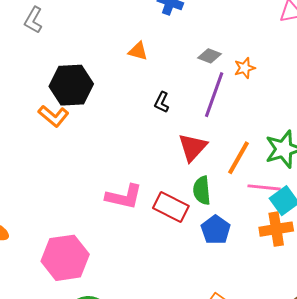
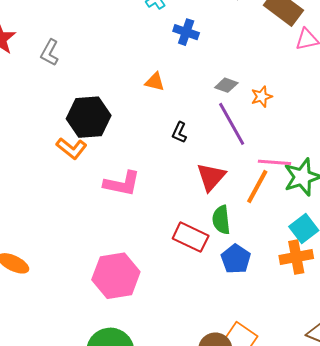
purple line: (214, 95) -> (232, 124), turned -48
pink line: (264, 187) -> (275, 162), moved
pink L-shape: (124, 197) -> (122, 184), moved
pink hexagon: (65, 258) -> (116, 276), moved

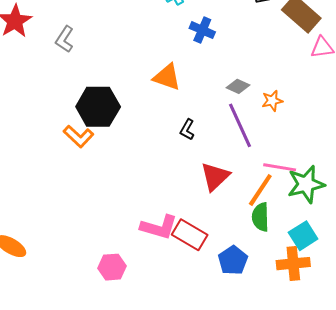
orange triangle: (155, 82) -> (167, 77), size x1.4
pink L-shape: (122, 184) -> (159, 227), moved
green semicircle: (221, 220) -> (260, 217), moved
pink hexagon: (116, 276) -> (112, 267), size x0.6

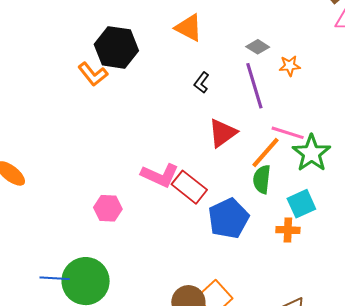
green star: (306, 184) -> (311, 153), turned -30
blue pentagon: (233, 260) -> (228, 218), size x1.4
orange cross: (293, 264) -> (288, 230), size x0.7

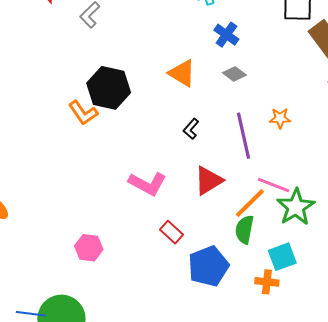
gray diamond: (258, 47) -> (234, 74), moved
pink L-shape: (160, 175) -> (148, 184), moved
red rectangle: (189, 187) -> (172, 232), size x0.7

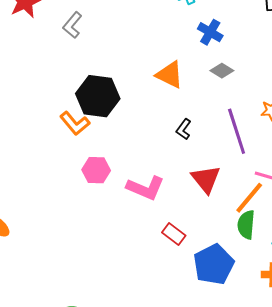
red triangle: (208, 181) -> (206, 179), turned -32
pink hexagon: (89, 248) -> (96, 170), moved

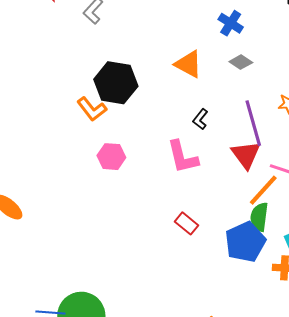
red triangle: (206, 179) -> (246, 155), moved
pink L-shape: (145, 188) -> (182, 157), moved, turned 51
blue pentagon: (214, 264) -> (245, 242), moved

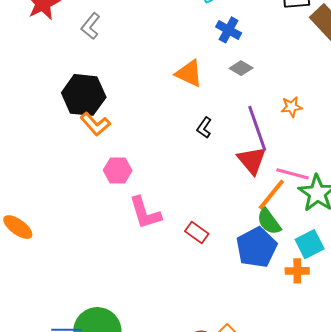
black hexagon: (116, 83) -> (84, 95), moved
pink L-shape: (182, 157) -> (145, 213), moved
green semicircle: (259, 217) -> (269, 222), turned -40

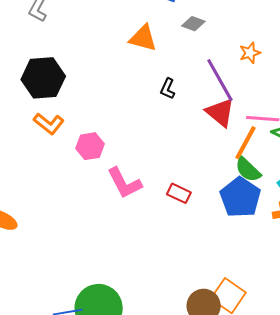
orange L-shape: (95, 124) -> (49, 124), moved

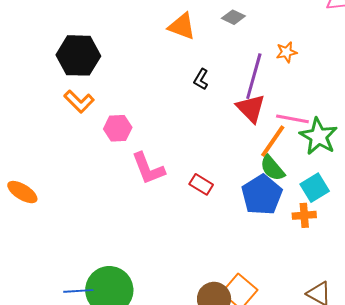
purple line: (220, 80) -> (254, 76), turned 39

